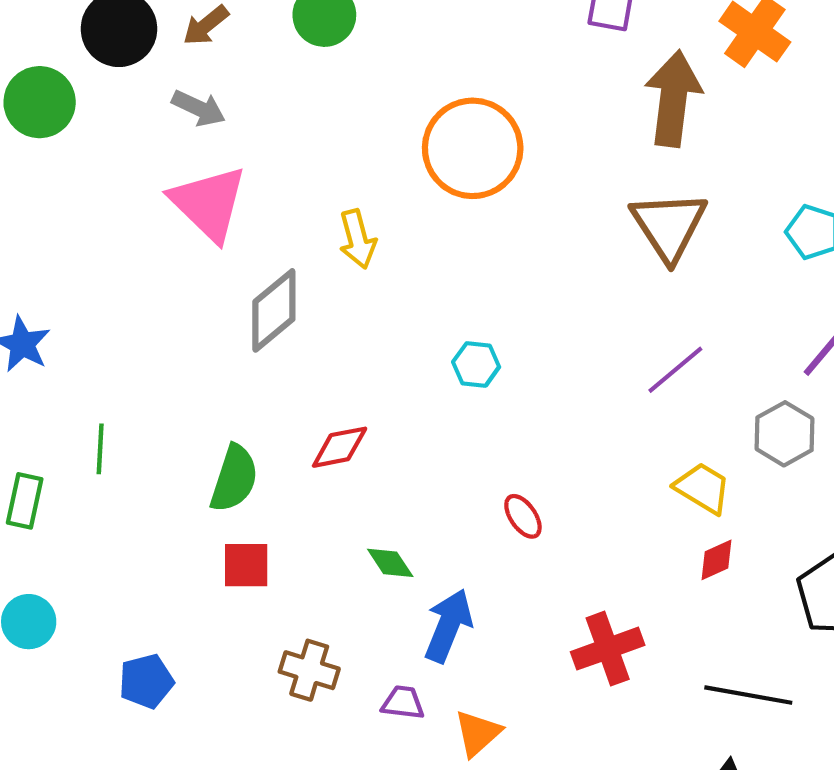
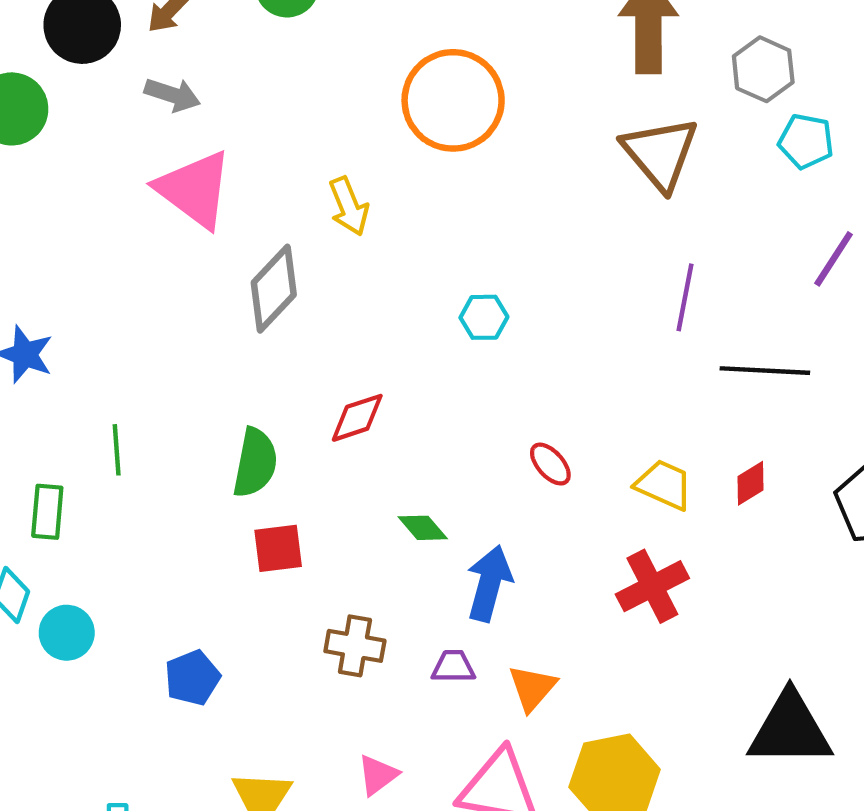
purple line: (675, 370) -> (685, 297), turned -32
gray hexagon: (784, 434) -> (763, 69), moved
yellow trapezoid: (703, 488) -> (664, 485), moved
black line: (748, 695) -> (765, 371), moved

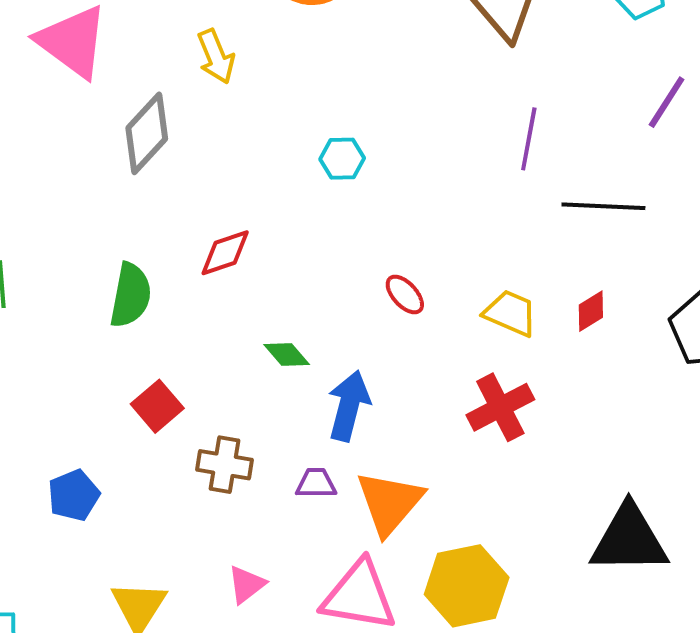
red square: (278, 548) -> (157, 406), moved, turned -33
orange triangle: (532, 688) -> (390, 503), size x1.5

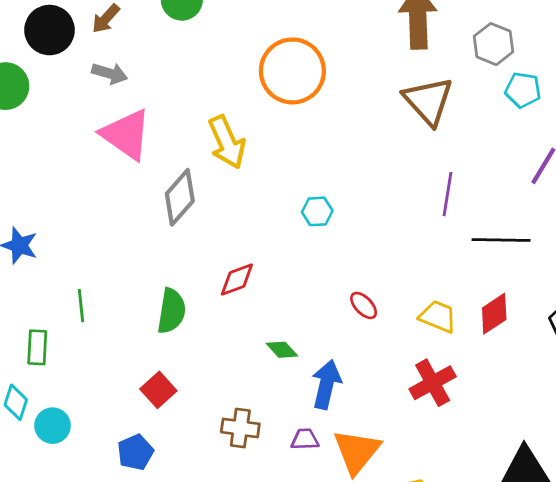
yellow arrow: (216, 56) -> (227, 142), size x1.4
red diamond: (591, 311) -> (494, 314), size x1.4
red square: (157, 406) -> (158, 390), moved

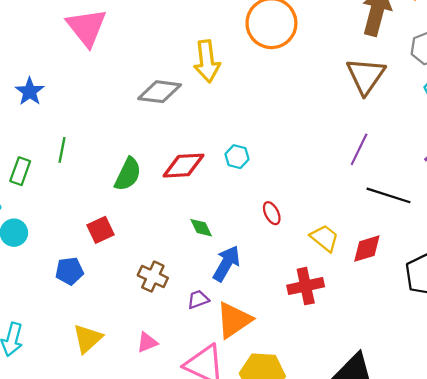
pink triangle: (126, 134) -> (86, 27), moved
gray diamond: (180, 197) -> (160, 92), turned 39
cyan hexagon: (317, 211) -> (237, 157), moved
red diamond: (237, 280) -> (184, 166), size x1.4
purple trapezoid: (305, 439) -> (198, 299), turned -35

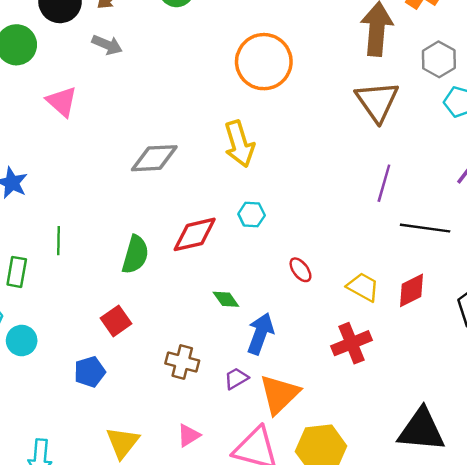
pink triangle: (86, 27) -> (62, 102), size x0.7
yellow arrow: (207, 61) -> (239, 144), moved

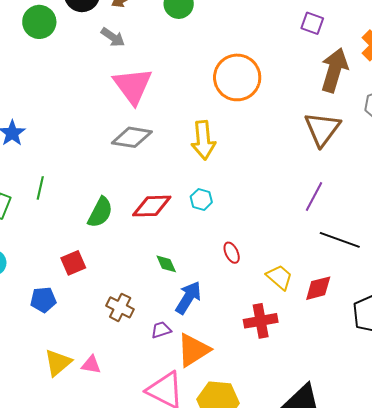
pink triangle: (62, 102) -> (133, 86), moved, size x1.5
pink triangle: (189, 435) -> (91, 365), moved, turned 30

